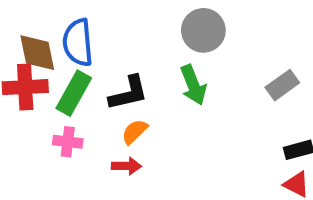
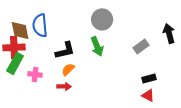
green rectangle: (74, 93) -> (15, 63), moved

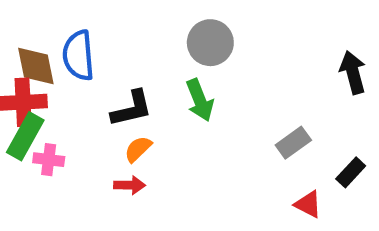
gray rectangle: (141, 46) -> (293, 143), moved
pink cross: (35, 74) -> (49, 160), moved
black rectangle: (149, 78) -> (351, 172), moved, turned -32

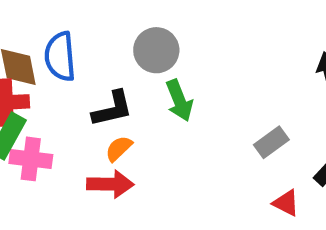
gray circle: (210, 43) -> (156, 50), moved
pink cross: (49, 160) -> (31, 159), size x1.4
red arrow: (129, 185) -> (110, 184), size x1.5

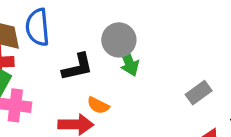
gray circle: (156, 50) -> (119, 40), moved
orange semicircle: (119, 149) -> (98, 105), moved, turned -110

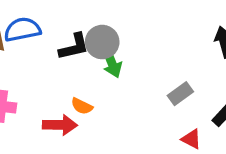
blue semicircle: (38, 27) -> (22, 30), turned 84
black L-shape: (77, 67) -> (74, 47), moved

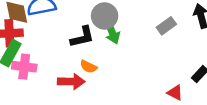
black L-shape: (74, 47) -> (82, 37), moved
gray rectangle: (180, 94) -> (166, 26), moved

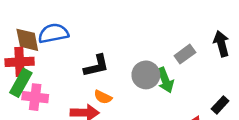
gray circle: (105, 16) -> (146, 75), moved
green arrow: (112, 32) -> (165, 80), moved

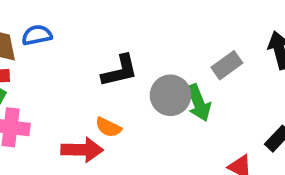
blue semicircle: (53, 33) -> (37, 35), size x0.7
black L-shape: (96, 66) -> (120, 71), moved

